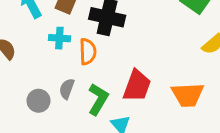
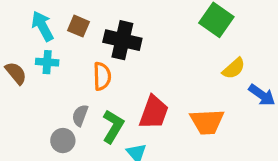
cyan cross: (59, 38) -> (47, 62), moved
gray circle: (39, 101) -> (63, 141), moved

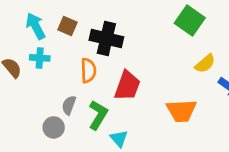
red trapezoid: (154, 112) -> (127, 86), moved

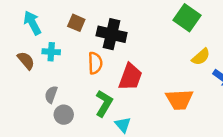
cyan arrow: (36, 26) -> (32, 23), moved
gray semicircle: (69, 105) -> (51, 95), moved

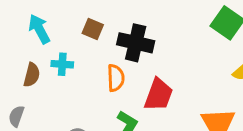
brown semicircle: (26, 61) -> (32, 75), turned 54
gray semicircle: (51, 95) -> (16, 116), moved

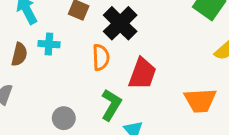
black cross: (136, 43) -> (120, 23), turned 32

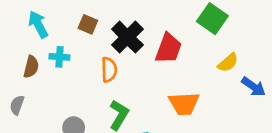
red trapezoid: (142, 74) -> (168, 48), moved
orange trapezoid: (200, 100) -> (184, 104), moved

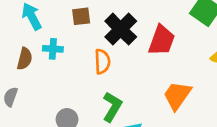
brown square: (88, 24) -> (81, 16), turned -30
orange trapezoid: (184, 104) -> (177, 95), turned 128

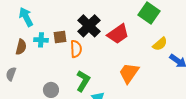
brown square: (81, 16) -> (60, 37), moved
red trapezoid: (162, 40) -> (118, 34), turned 35

